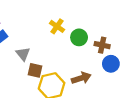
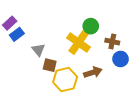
yellow cross: (57, 26) -> (78, 43), moved, size x1.6
green circle: (79, 37) -> (91, 26), moved

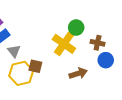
gray triangle: (38, 50) -> (14, 51), moved
yellow hexagon: (65, 80) -> (21, 73), moved

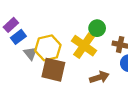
brown square: (35, 66) -> (53, 70), size x1.6
yellow hexagon: (21, 73) -> (48, 48), moved

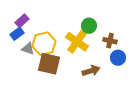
purple rectangle: (11, 25) -> (22, 21), moved
gray triangle: (30, 53) -> (28, 49), turned -32

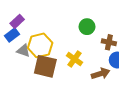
yellow cross: (77, 42) -> (74, 59), moved, size x0.7
brown arrow: (91, 71) -> (101, 74), moved

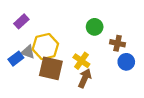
blue rectangle: (12, 35) -> (16, 59), moved
brown arrow: (101, 74) -> (85, 78), moved, turned -48

